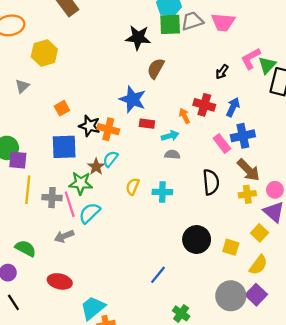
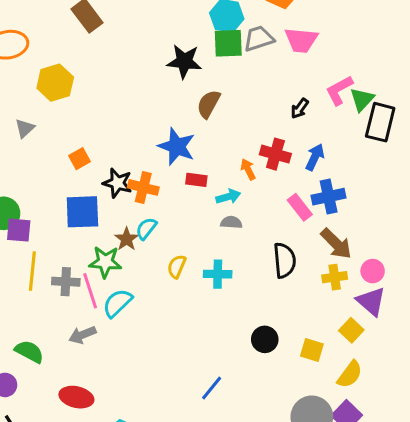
black circle: (197, 240) -> (265, 339), size x0.7

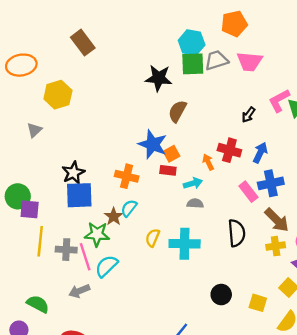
orange square: (79, 159) -> (172, 154), moved
black star: (117, 183) -> (73, 173), moved, turned 30
cyan cross: (218, 274) -> (185, 244), size x1.4

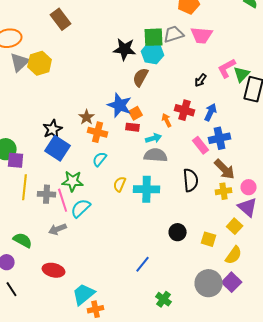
cyan hexagon: (192, 43) -> (153, 53), moved
gray triangle: (34, 130) -> (20, 62), moved, size x1.5
blue square: (79, 195) -> (58, 148), turned 35
gray semicircle: (195, 203) -> (156, 155), size x1.6
brown star: (114, 216) -> (87, 117), moved

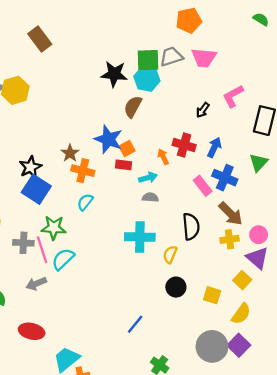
green triangle: (242, 74) -> (259, 162), moved
blue cross: (220, 138) -> (225, 178), turned 35
gray semicircle: (156, 155) -> (150, 197), size x0.6
yellow semicircle: (120, 184) -> (170, 254), moved

